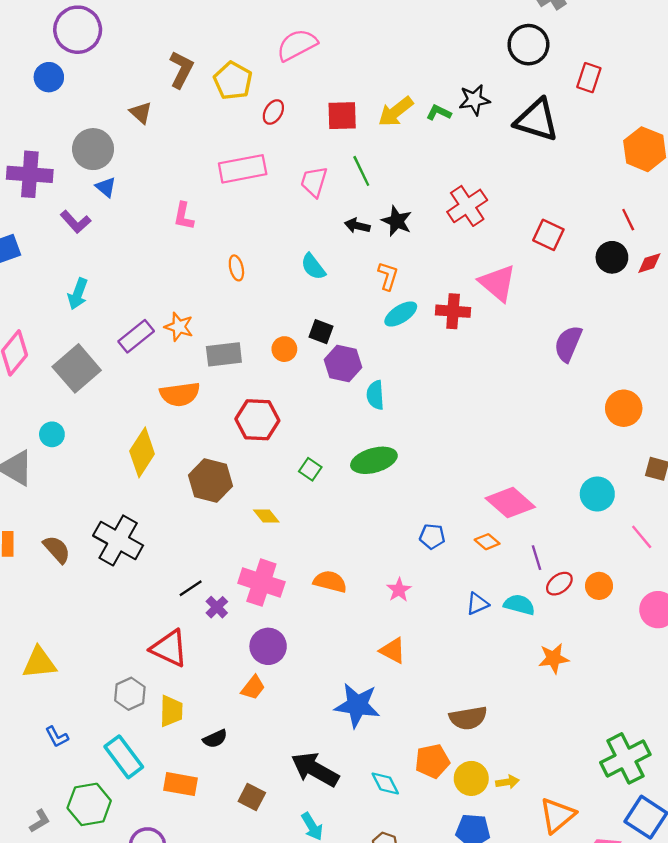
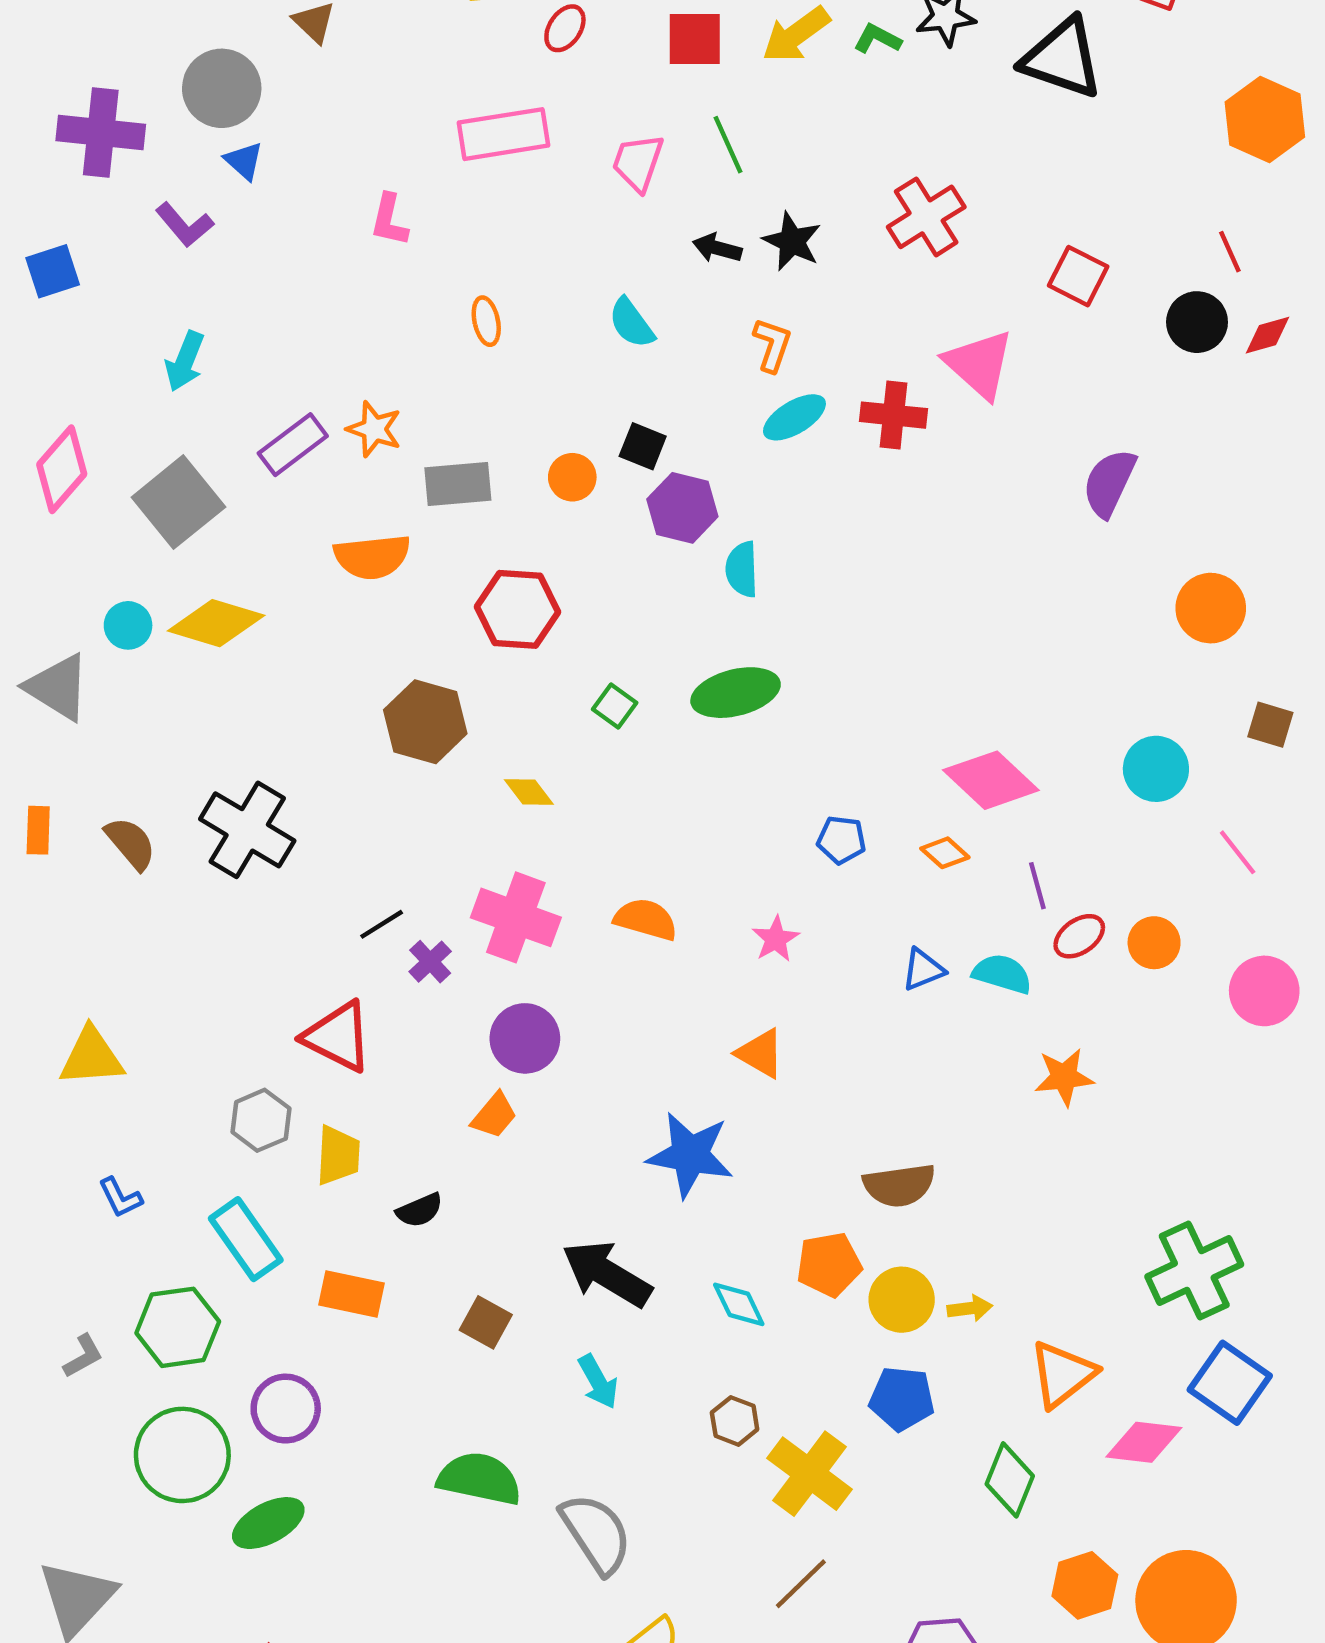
yellow diamond: (142, 452) -> (216, 623), moved, turned 72

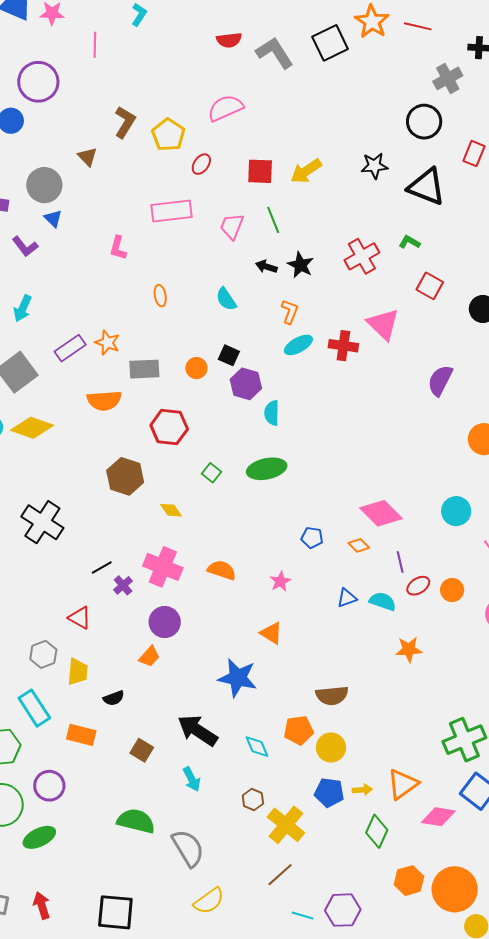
green L-shape: (877, 39) -> (409, 242), moved
red triangle: (338, 1037) -> (80, 618), size x0.7
yellow arrow: (970, 1308) -> (362, 790), moved

